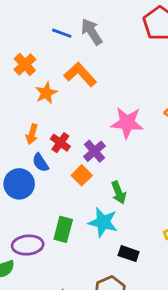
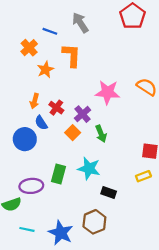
blue line: (62, 33) -> (50, 31), moved
orange L-shape: (80, 74) -> (72, 55), turned 45
green arrow: (119, 192) -> (101, 134), moved

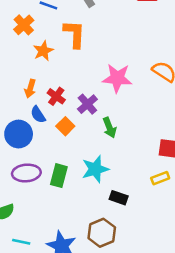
orange square: (73, 133) -> (65, 126), moved
cyan star: (89, 169) -> (95, 169), turned -30
purple ellipse: (31, 186) -> (26, 173), moved

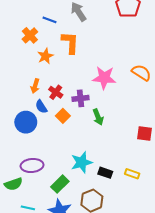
purple cross: (87, 104) -> (81, 98), turned 35
cyan star: (95, 169) -> (82, 162), moved
purple ellipse: (26, 173) -> (32, 165), moved
green rectangle: (59, 176) -> (60, 184), moved, turned 30
yellow rectangle: (160, 178) -> (132, 174), moved, turned 40

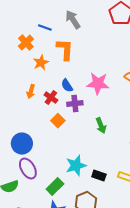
blue semicircle: (41, 107) -> (67, 86), moved
green arrow: (98, 117) -> (101, 126), moved
blue circle: (26, 122) -> (22, 144), moved
purple ellipse: (32, 165) -> (28, 169), turned 65

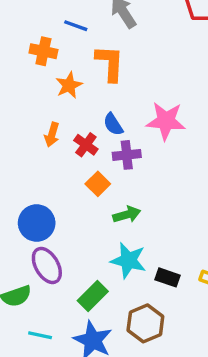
orange cross: (26, 43) -> (43, 51), turned -35
green arrow: (101, 126) -> (127, 214), moved, turned -84
cyan star: (76, 166) -> (128, 260), turned 30

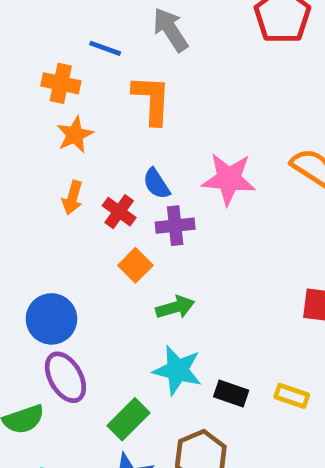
orange star: (69, 85) -> (75, 135), moved

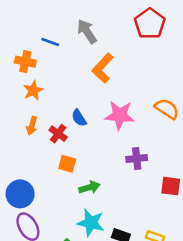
orange L-shape: (152, 100) -> (103, 68), moved, turned -140
purple cross: (175, 226) -> (137, 159), moved
orange square: (135, 265) -> (67, 164), turned -30

